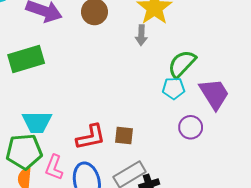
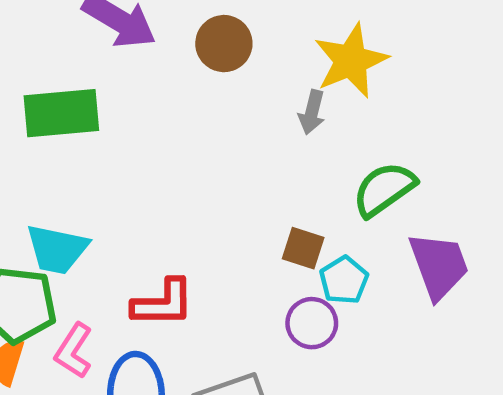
cyan pentagon: (173, 88) -> (344, 280), moved, turned 30
purple circle: (191, 127) -> (312, 323), moved
brown square: (124, 136) -> (303, 248), moved

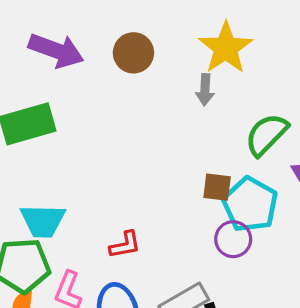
cyan pentagon: (344, 280) -> (250, 204), size x1.6
red L-shape: (163, 303) -> (125, 245), size x0.7

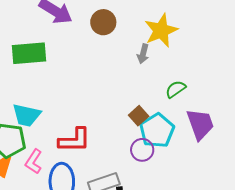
green semicircle: (266, 135) -> (176, 89), size x0.7
brown square: (217, 187) -> (139, 116), turned 30
red L-shape: (125, 245) -> (75, 140), size x1.6

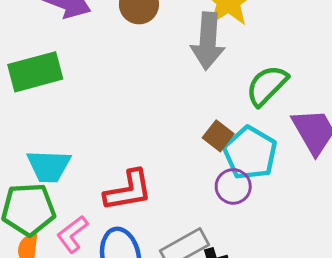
gray arrow: (143, 54) -> (208, 41), size x1.8
green semicircle: (176, 89) -> (267, 85), size x1.4
pink L-shape: (34, 162) -> (72, 234), turned 30

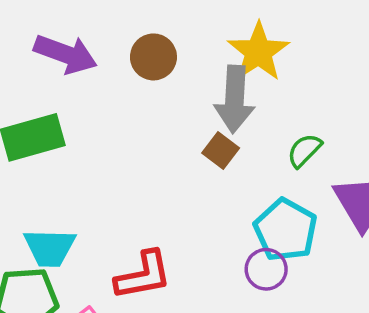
green semicircle: (267, 85) -> (304, 150), size x0.7
brown square: (218, 136) -> (221, 151), moved

